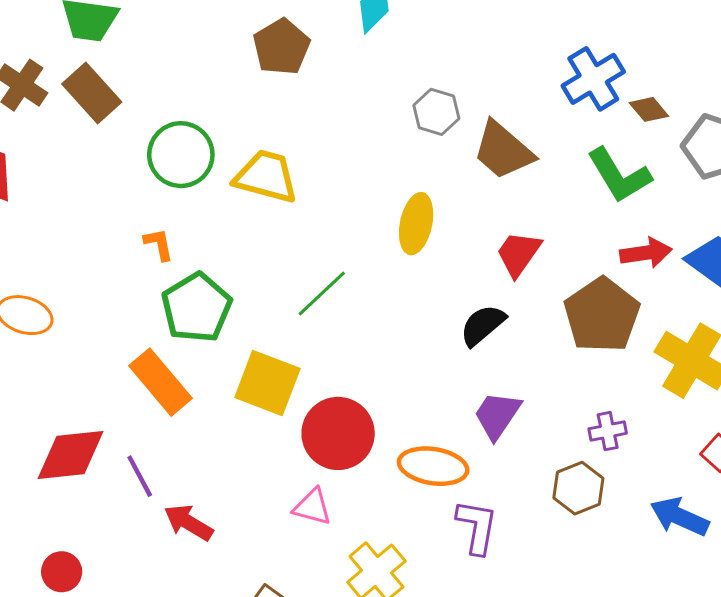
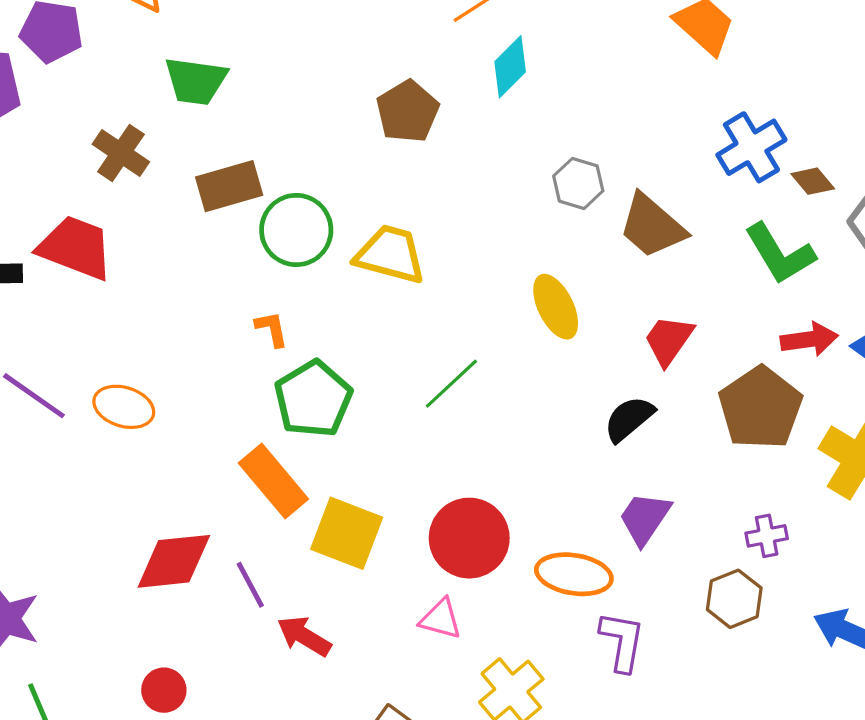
brown rectangle: (92, 93) -> (229, 186), moved, turned -64
yellow ellipse: (416, 224) -> (556, 307), turned -38
yellow square: (267, 383) -> (347, 533), moved

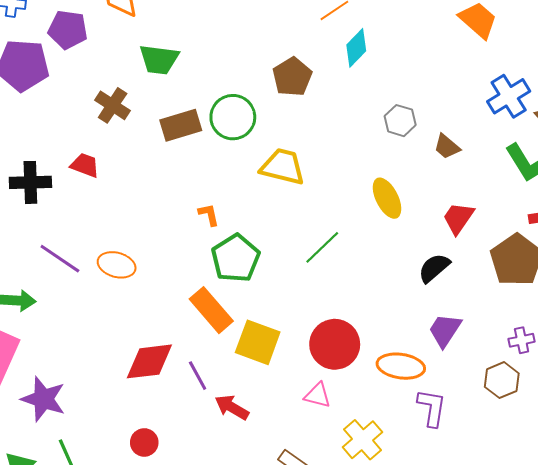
brown trapezoid: (652, 226) -> (447, 147), size x0.6
green circle: (296, 230) -> (233, 117), moved
red trapezoid: (76, 248) -> (85, 165), size x0.6

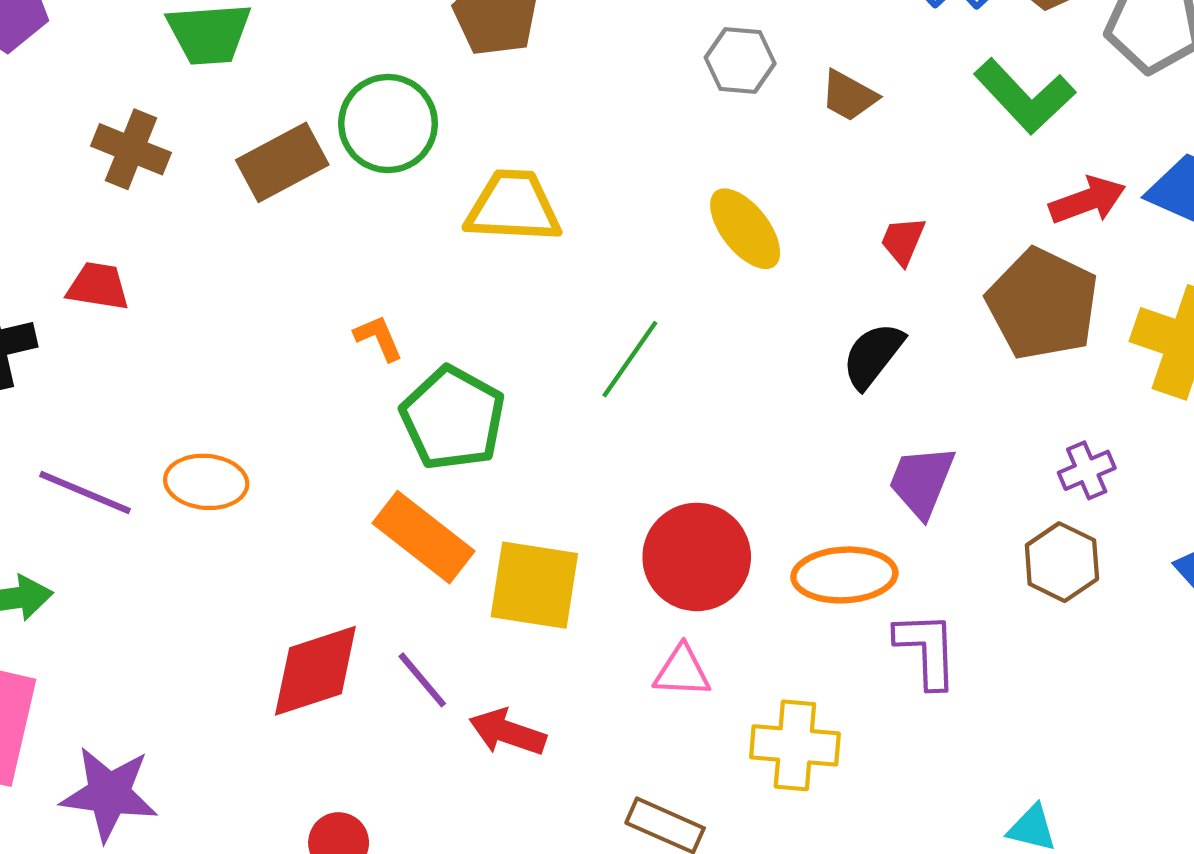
red trapezoid: (458, 218) -> (903, 241), size x0.7
yellow cross: (362, 440) -> (795, 745), turned -33

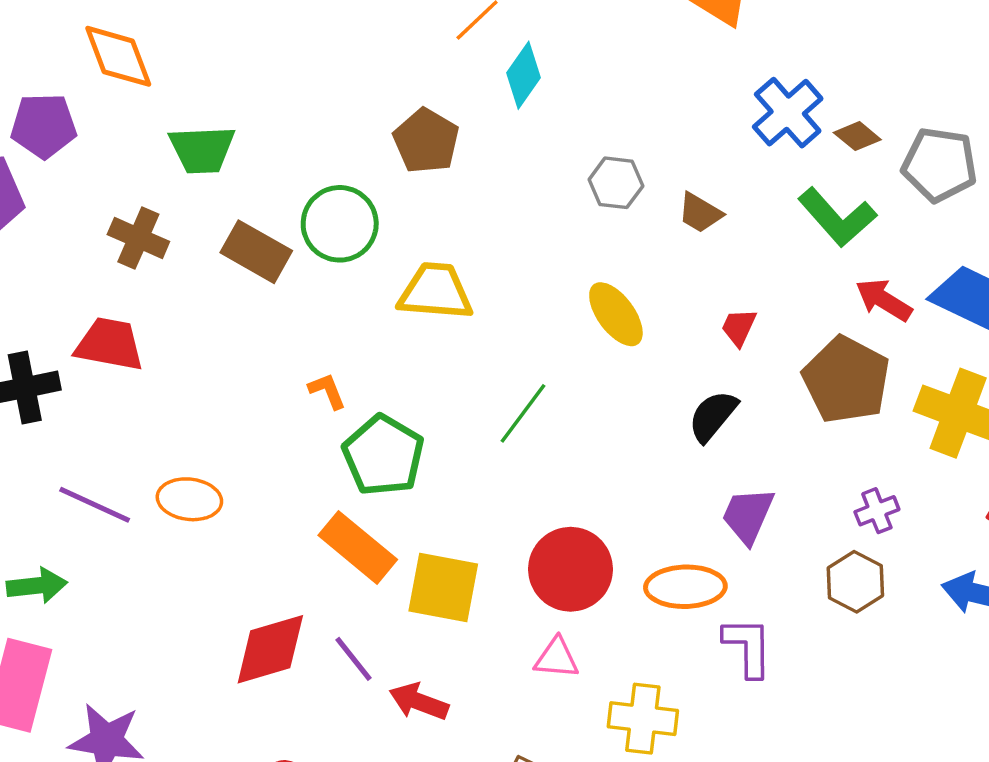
brown rectangle: (282, 162) -> (256, 252), turned 56
red arrow: (1087, 200) -> (884, 300), turned -130
red trapezoid: (98, 286) -> (110, 344), size x1.4

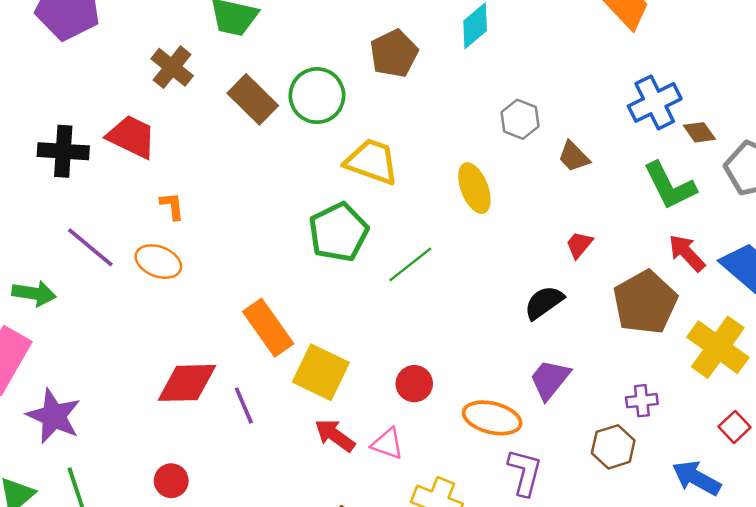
yellow ellipse: (616, 314) -> (474, 188), moved
orange L-shape: (327, 391) -> (172, 206), moved
green pentagon: (383, 455) -> (339, 232), moved
red circle: (571, 569) -> (414, 384), size x0.6
red arrow: (419, 702) -> (335, 435), moved

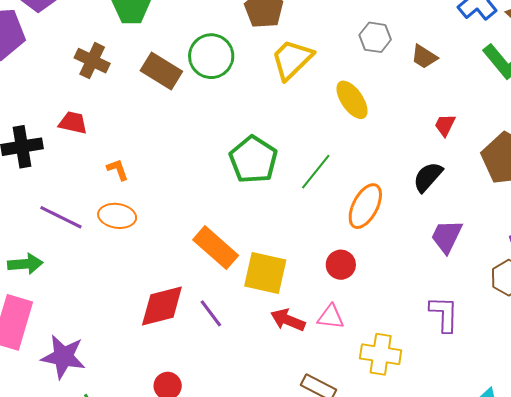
red trapezoid: (131, 137) -> (73, 123), size x0.7
yellow trapezoid: (372, 162) -> (292, 59), moved, turned -51
orange ellipse: (492, 418) -> (365, 206), moved, turned -63

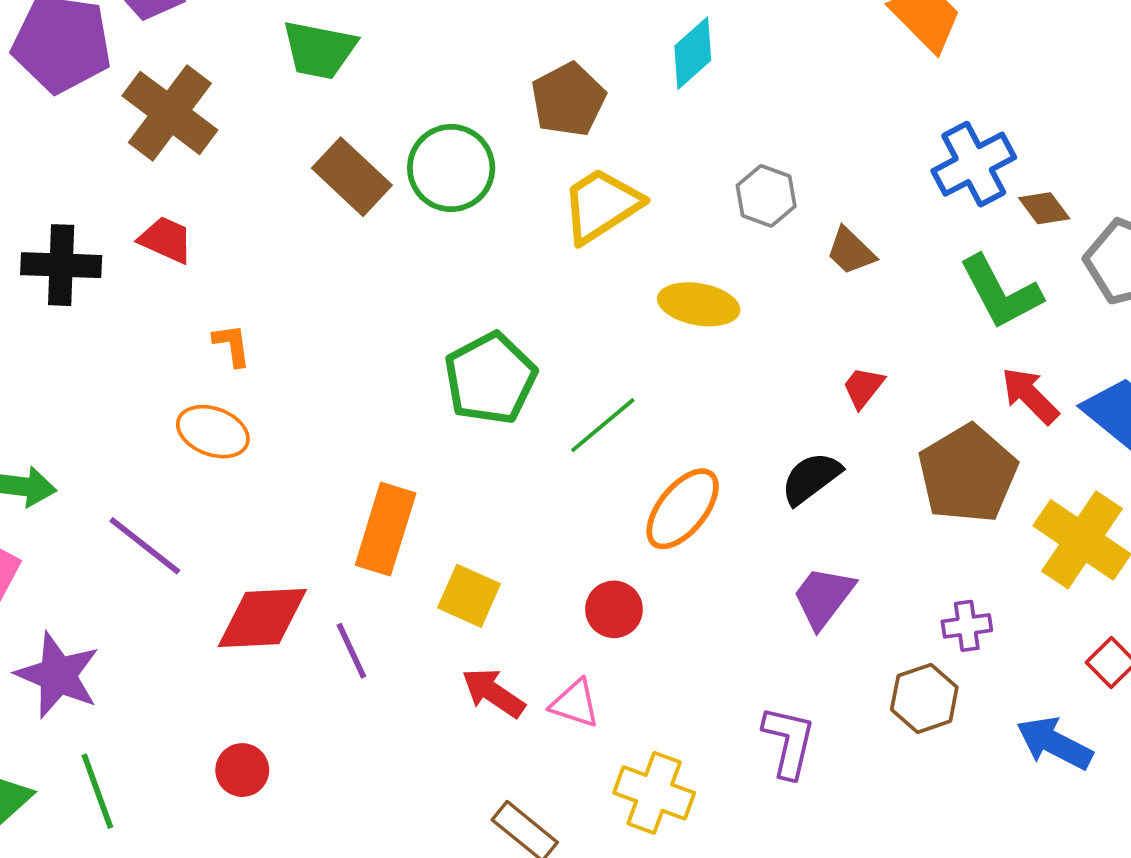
brown cross: (92, 61) -> (170, 113), moved, size x1.4
yellow ellipse: (352, 100) -> (699, 304), turned -57
purple line: (61, 217) -> (145, 546), moved
orange rectangle: (216, 248) -> (386, 529), turned 54
yellow square: (265, 273) -> (469, 596), size x0.7

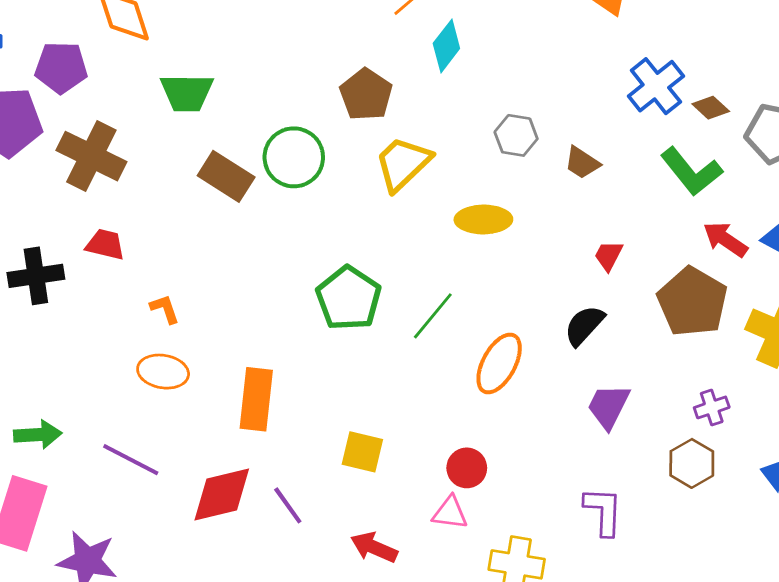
orange rectangle: (386, 529) -> (256, 399), moved
red circle: (614, 609) -> (467, 468), moved
red arrow: (493, 693) -> (374, 547), moved

